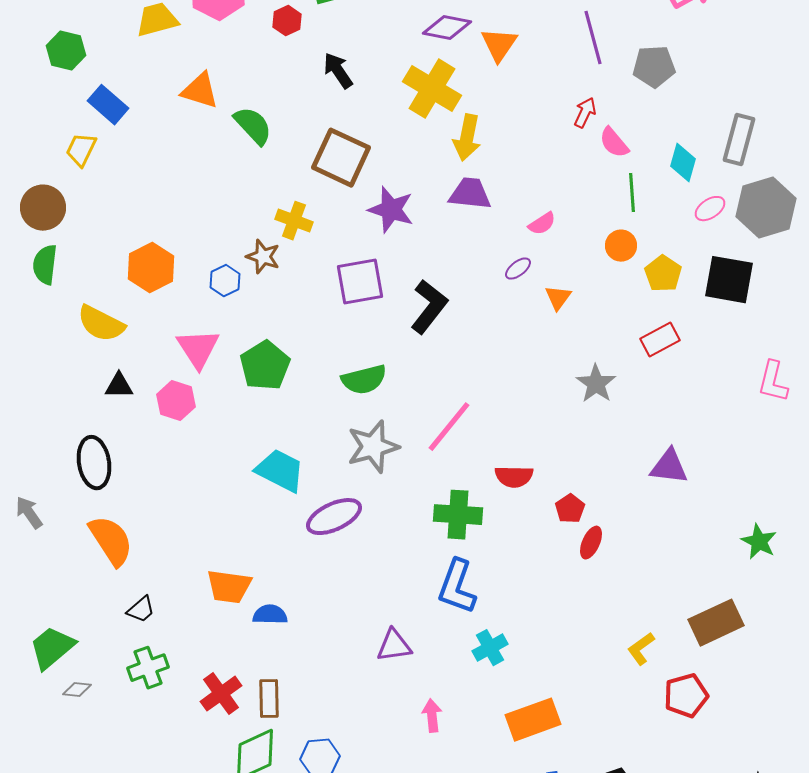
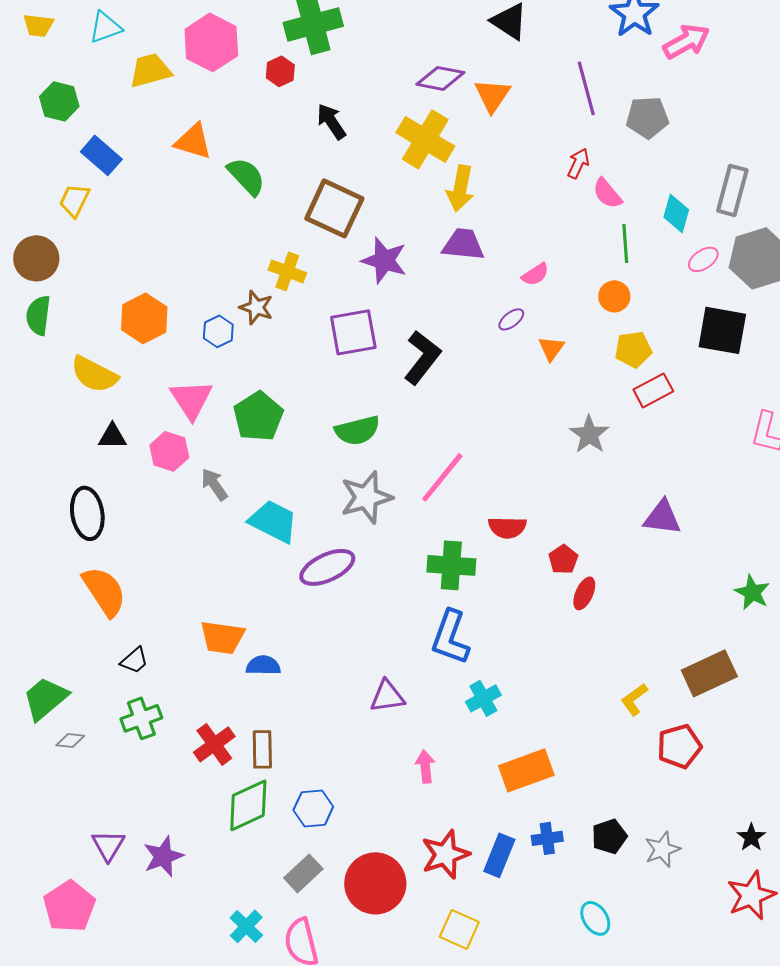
yellow pentagon: (663, 274) -> (633, 349), moved, turned 30
gray arrow: (29, 513) -> (214, 484), moved

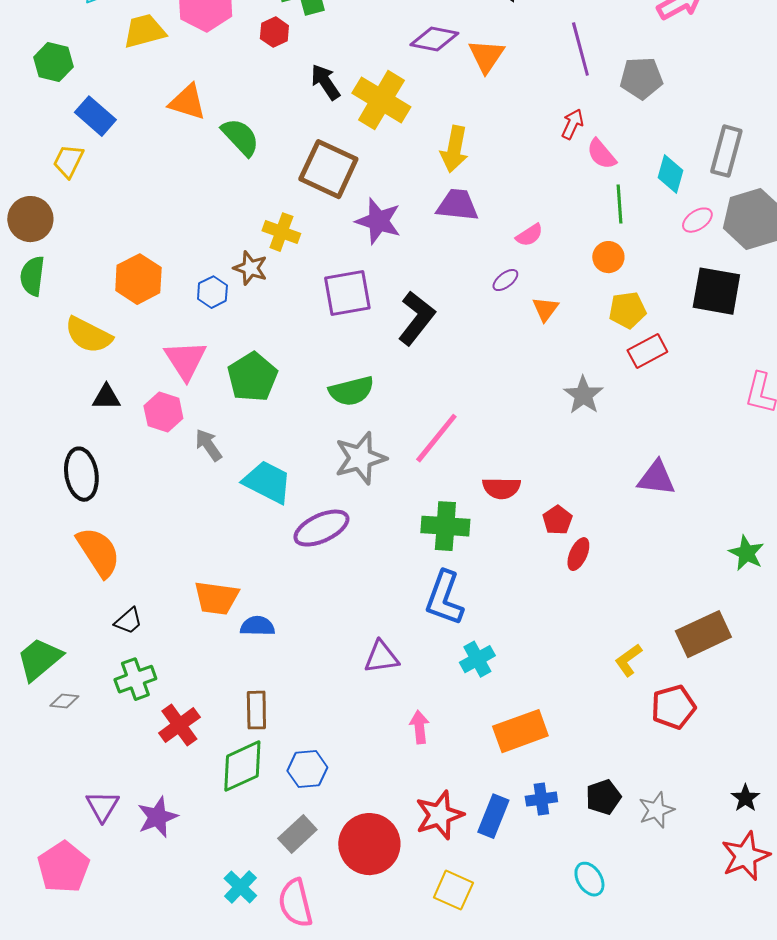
yellow cross: (425, 139) -> (381, 100), moved
red cross: (214, 744) -> (179, 725), moved

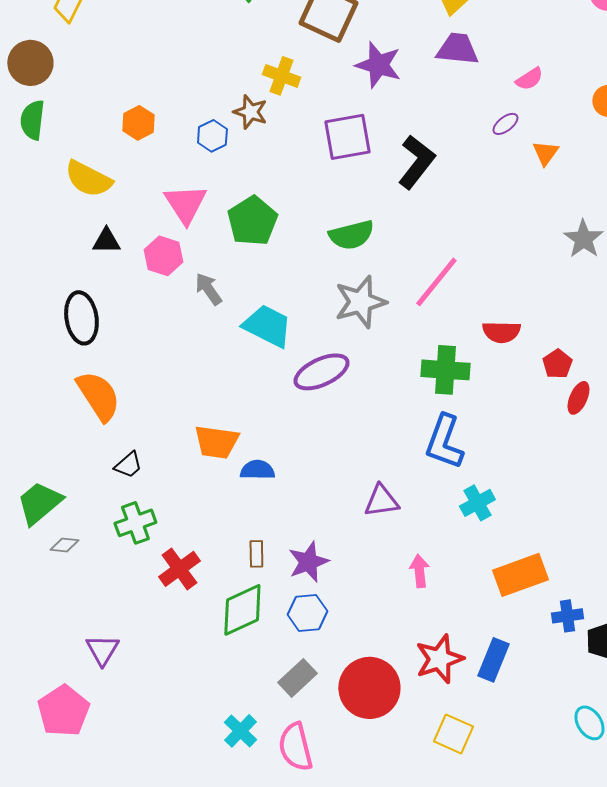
orange hexagon: (138, 279) -> (138, 123), size x0.7
brown rectangle: (256, 710) -> (256, 554), size x0.7
blue cross: (541, 799) -> (567, 616), moved
purple star: (157, 817) -> (308, 562), moved

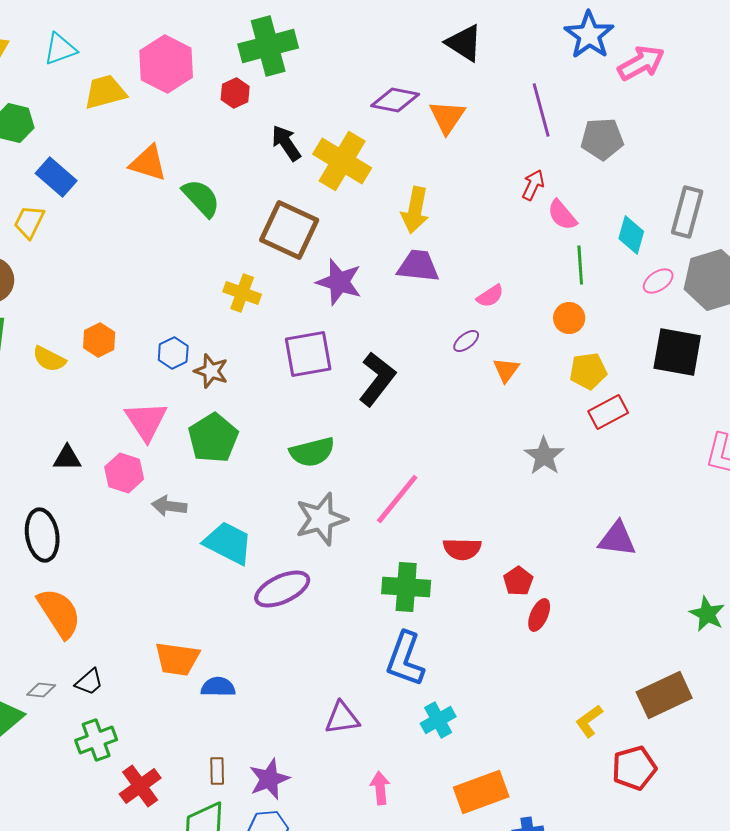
brown star: (250, 112) -> (211, 371), moved
yellow semicircle: (88, 179) -> (49, 359), moved, size x0.7
gray arrow: (208, 289) -> (169, 506), turned -48
gray diamond: (64, 545) -> (41, 690), moved

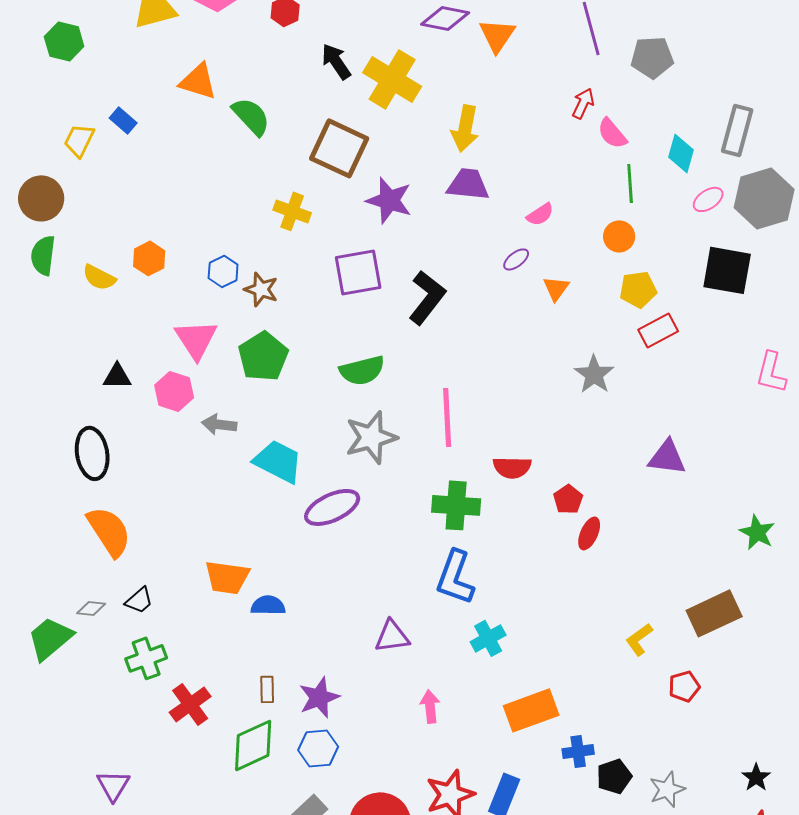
blue rectangle: (56, 177) -> (123, 120), moved, size x0.7
pink line: (397, 499) -> (447, 417), turned -42
red pentagon: (634, 768) -> (684, 686), size x0.7

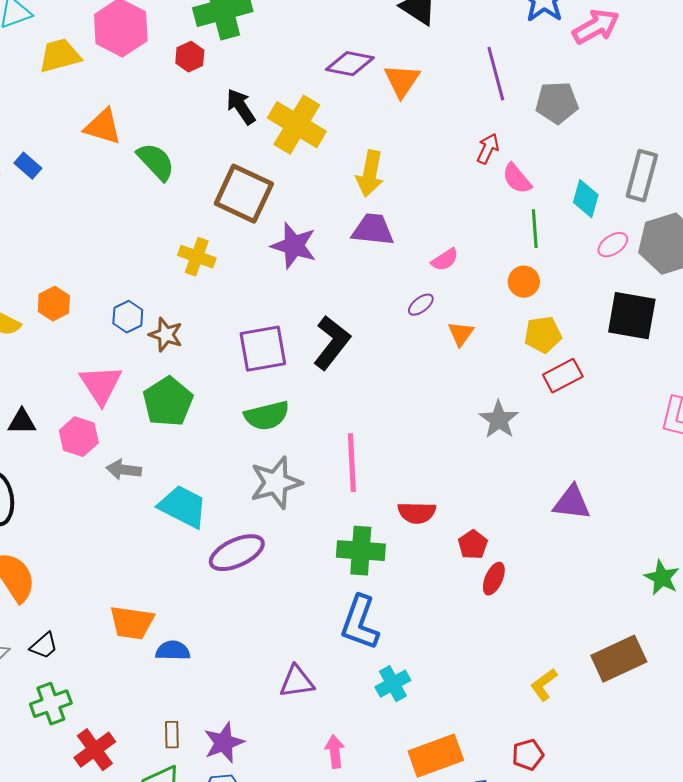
purple square: (358, 272) -> (263, 349), moved
red pentagon: (684, 686) -> (528, 755), moved

